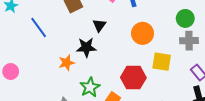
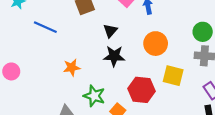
blue line: (39, 27) -> (45, 27), turned -35
black star: (86, 47) -> (114, 56), moved
green star: (90, 87) -> (94, 96), turned -30

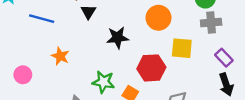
black triangle: (110, 31) -> (88, 12), moved
orange star: (72, 67) -> (60, 56), moved, turned -30
pink circle: (11, 71) -> (23, 75), moved

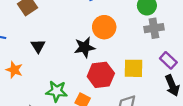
black triangle: (88, 12) -> (38, 46), moved
black star: (118, 38) -> (85, 47), moved
yellow square: (182, 48) -> (133, 68), moved

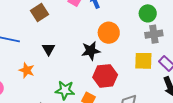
yellow square: (133, 68) -> (143, 61), moved

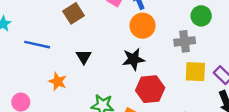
orange circle: (109, 33) -> (143, 26), moved
gray cross: (154, 34) -> (185, 41), moved

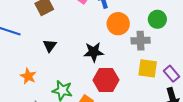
orange circle: (143, 26) -> (118, 24), moved
orange star: (58, 81) -> (28, 76), moved

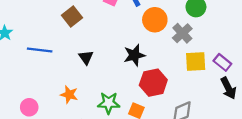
gray cross: (141, 41) -> (182, 33), turned -30

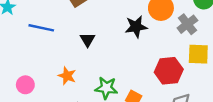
black star: (134, 55) -> (136, 27), moved
red hexagon: (153, 83) -> (169, 71), moved

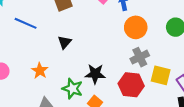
gray cross: (187, 24) -> (140, 57), moved
black star: (136, 27) -> (95, 74), moved

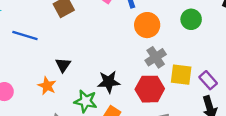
black triangle: (65, 42) -> (63, 65), moved

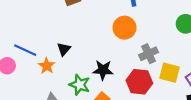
orange circle: (147, 25) -> (125, 28), moved
blue line: (25, 35) -> (25, 50), moved

